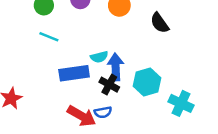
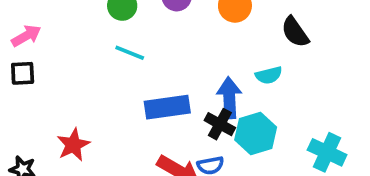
cyan semicircle: (99, 57) -> (269, 75), moved
cyan hexagon: (147, 82) -> (256, 133), moved

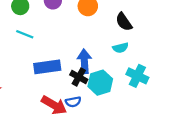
cyan semicircle: (269, 75) -> (120, 48), moved
cyan cross: (327, 152) -> (137, 76), moved

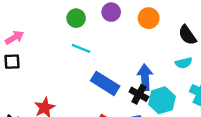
blue rectangle: (47, 67) -> (105, 83), turned 40

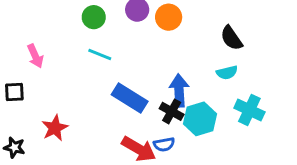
orange circle: (149, 18) -> (169, 17), moved
pink arrow: (14, 37) -> (35, 56), moved, turned 96
black square: (12, 62) -> (14, 92), moved

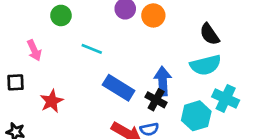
green circle: (94, 17) -> (61, 15), moved
cyan semicircle: (227, 73) -> (206, 65), size x1.6
cyan hexagon: (200, 119) -> (196, 116), moved
red star: (55, 128) -> (52, 101), moved

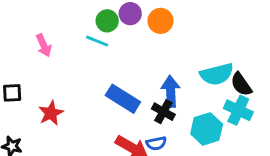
green circle: (61, 15) -> (107, 21), moved
black semicircle: (210, 34) -> (241, 84), moved
cyan line: (92, 49) -> (97, 41), moved
pink arrow: (34, 50) -> (44, 45), moved

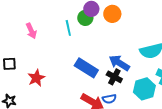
green circle: (107, 21) -> (85, 18), moved
cyan line: (97, 41) -> (68, 28), turned 56
blue arrow: (171, 91) -> (119, 63), turned -55

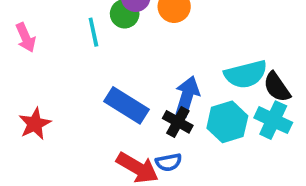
blue arrow: (119, 63) -> (187, 96), turned 75
cyan hexagon: (144, 89) -> (227, 122), moved

